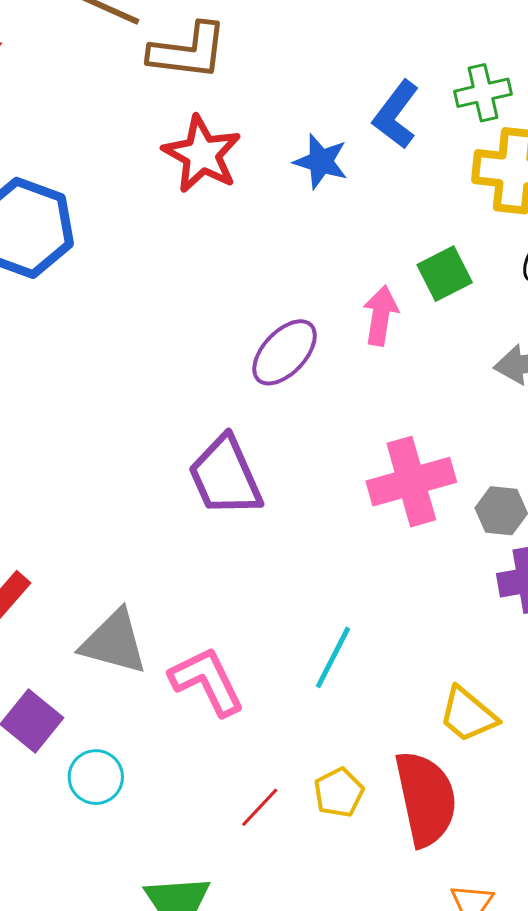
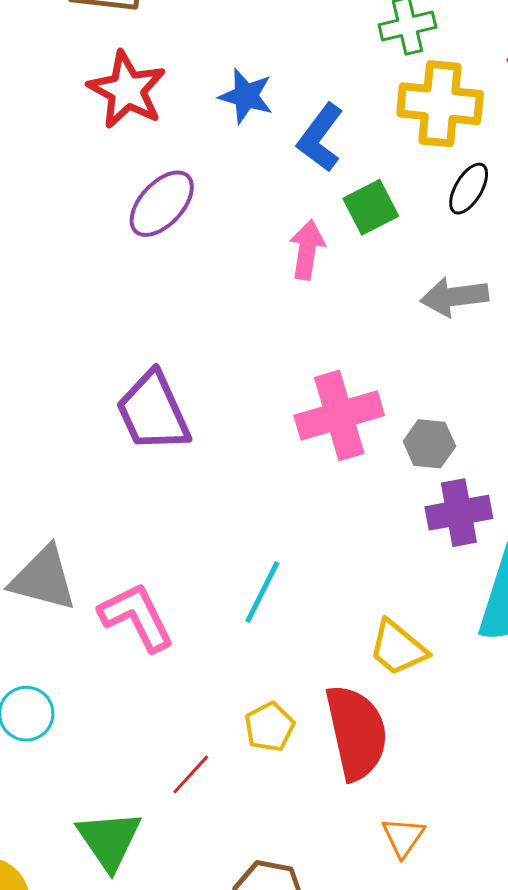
blue L-shape: (396, 115) -> (320, 138), moved
purple ellipse: (285, 352) -> (162, 204), moved
red line: (260, 807) -> (191, 774), moved

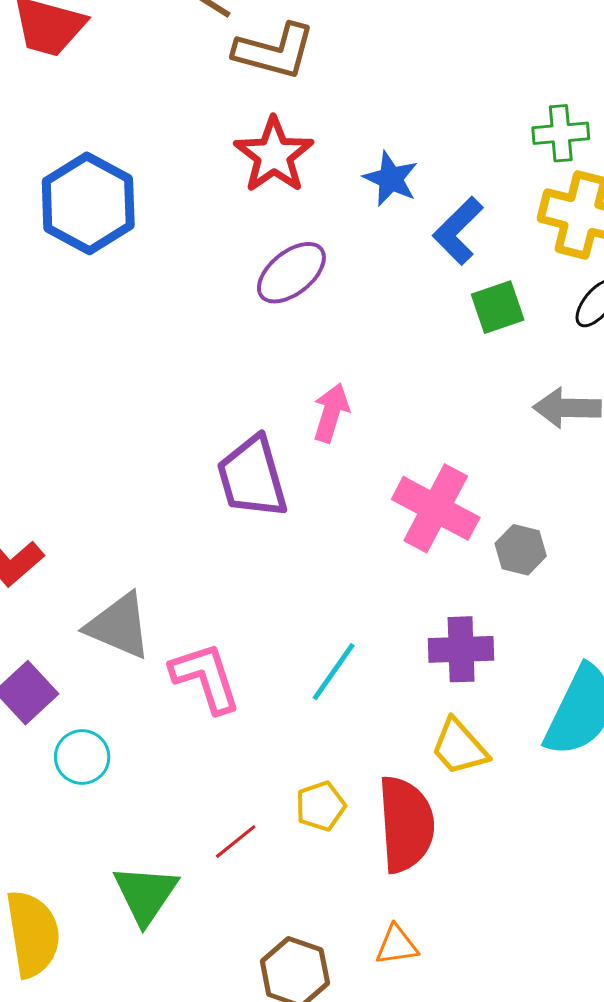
pink arrow: (307, 250) -> (331, 413), moved
pink cross: (339, 415) -> (436, 508), turned 36
purple cross: (459, 513) -> (461, 649), moved
orange triangle: (403, 837) -> (397, 945), moved, turned 39

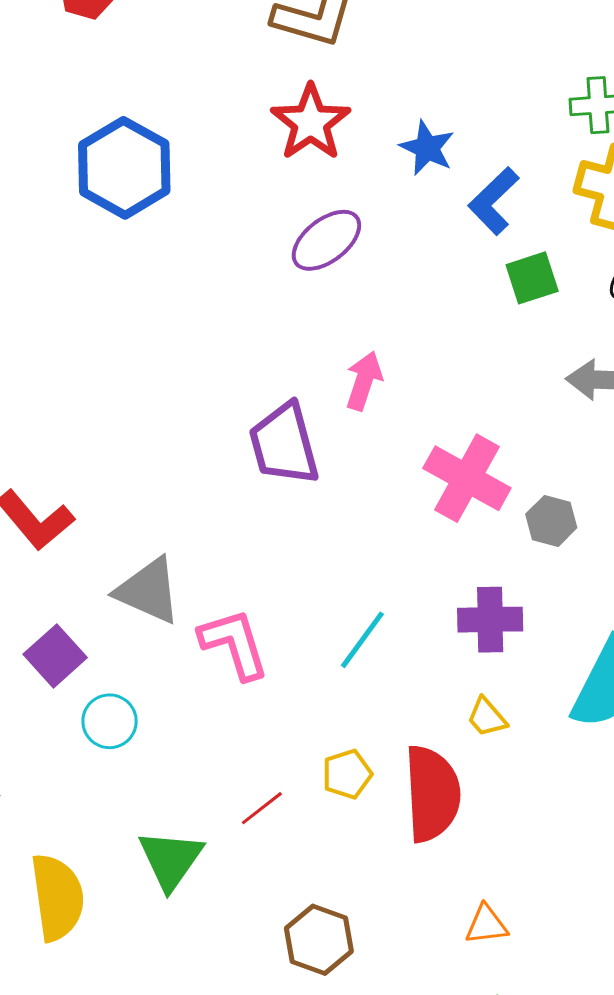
yellow trapezoid: (459, 747) -> (487, 717), size x0.7
orange triangle: (397, 945) -> (486, 925), moved

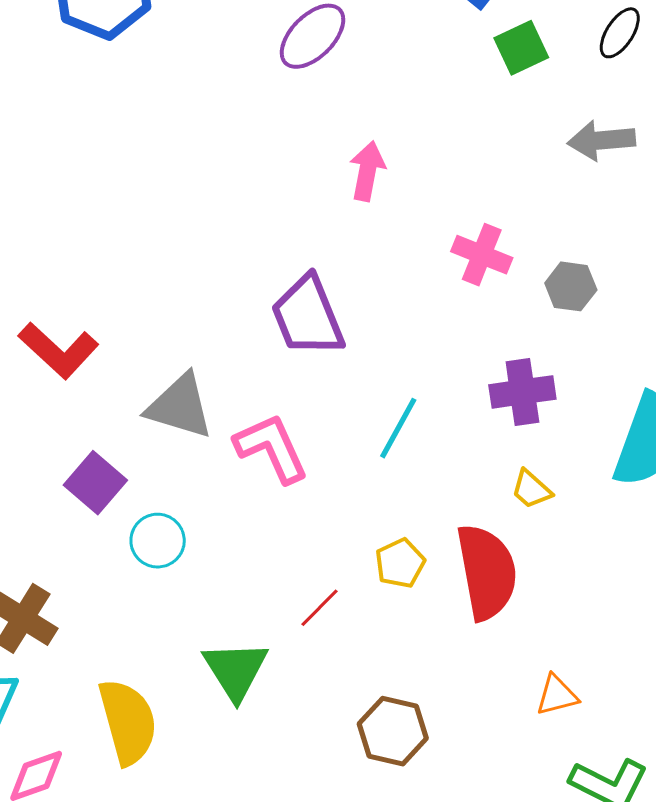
purple trapezoid: (284, 444) -> (308, 316), moved
pink cross: (467, 478) -> (482, 255), size x0.7

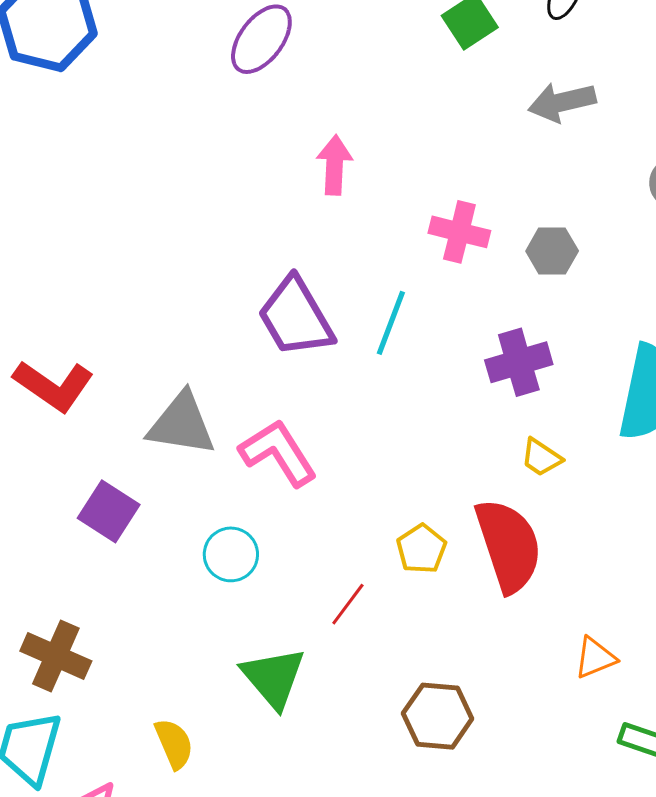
cyan line: (398, 428) -> (391, 323), moved
cyan circle: (158, 541) -> (231, 554), moved
yellow semicircle: (128, 722) -> (174, 744), size x0.6

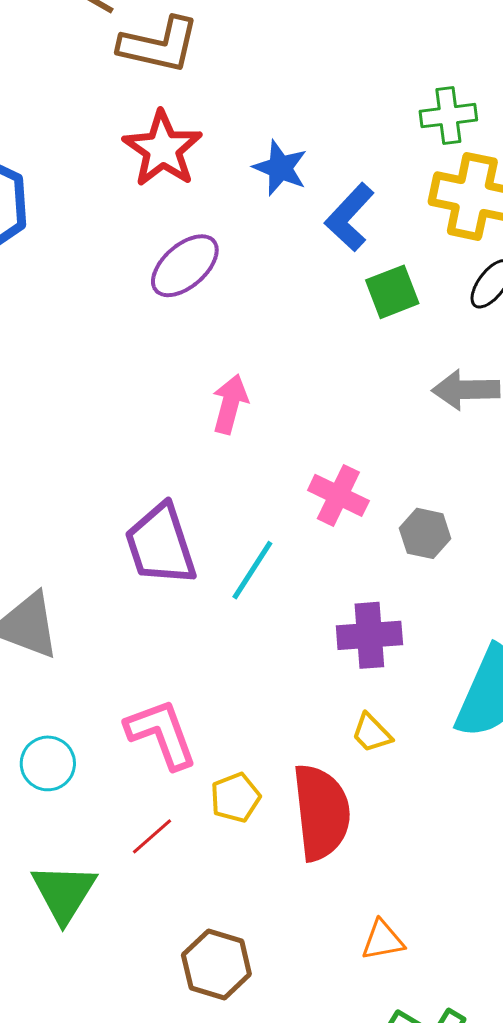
pink L-shape: (278, 453) -> (161, 734), moved

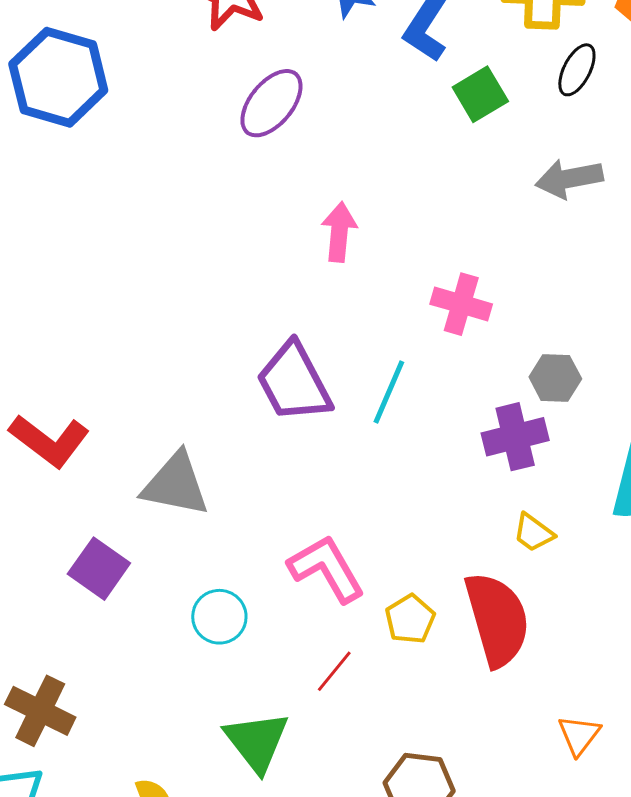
gray hexagon: (425, 533) -> (555, 378), moved
orange triangle: (383, 940) -> (579, 735), turned -33

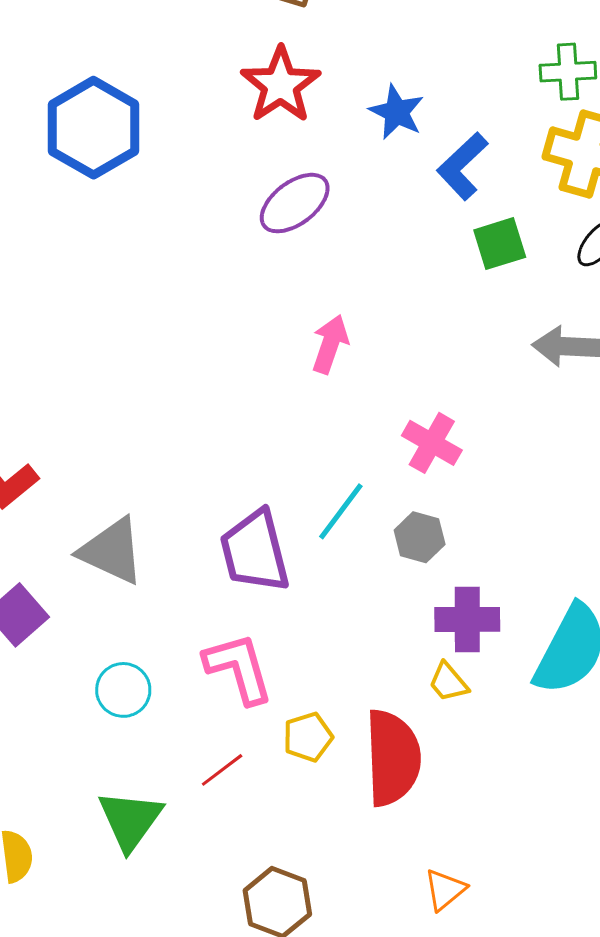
gray hexagon: (555, 378) -> (420, 537), moved
purple trapezoid: (294, 382) -> (255, 551), moved
purple cross: (515, 437) -> (467, 619), moved

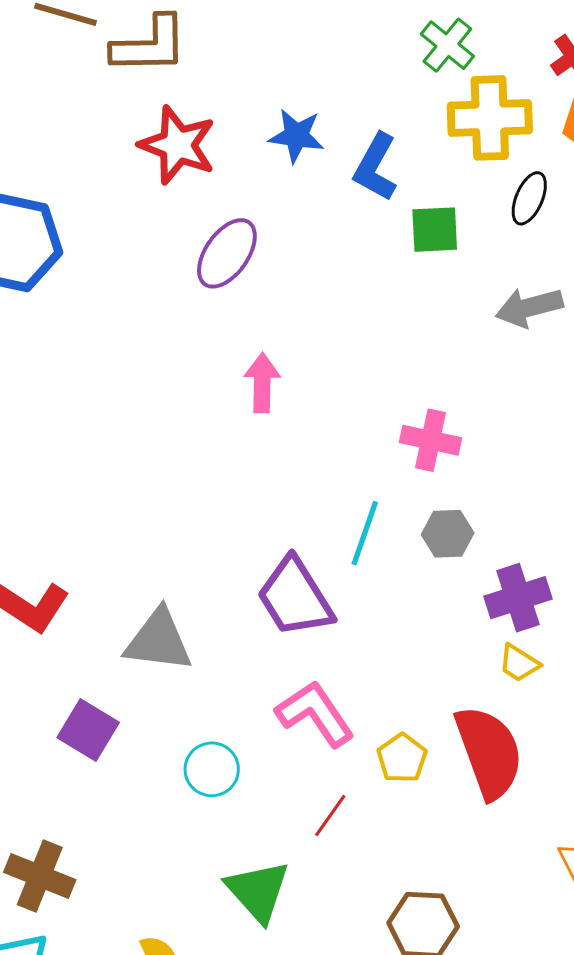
green cross: (568, 72) -> (447, 45), turned -30
green square: (500, 244) -> (435, 230), turned 32
pink arrow: (330, 344) -> (262, 383), moved

